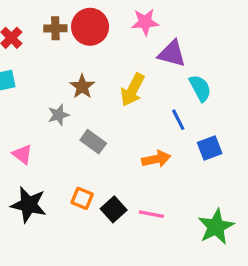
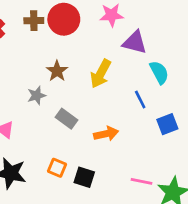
orange arrow: (156, 159) -> (106, 134), moved
black square: (114, 209) -> (84, 177), turned -30
pink line: (151, 214) -> (141, 181), moved

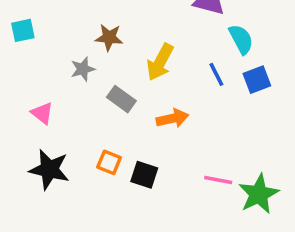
brown star: (57, 71) -> (109, 37), turned -30
yellow arrow: (101, 74) -> (160, 62), moved
blue square: (167, 124) -> (257, 80), moved

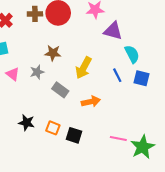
blue square: (257, 80) -> (142, 78), turned 35
pink triangle: (42, 113) -> (13, 74), moved
black star: (49, 169) -> (27, 123), moved, size x0.7

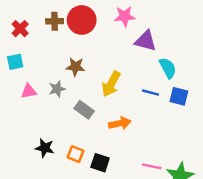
pink triangle: (13, 74) -> (29, 91), turned -48
blue line: (117, 75) -> (151, 93), turned -48

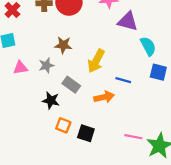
blue line: (151, 93) -> (123, 80), moved
black star: (45, 148) -> (51, 100), moved

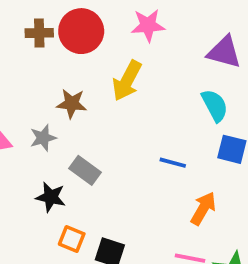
purple triangle: (128, 21) -> (224, 52), moved
yellow arrow: (96, 61) -> (127, 81), moved
orange arrow: (104, 97) -> (203, 208), moved, turned -48

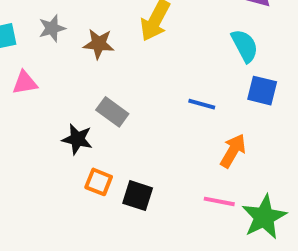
gray star: (43, 138) -> (52, 28), moved

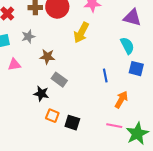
brown star: (99, 44) -> (47, 57), moved
blue line: (202, 104) -> (105, 76), turned 64

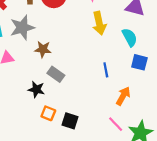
yellow arrow: (81, 33) -> (99, 23), moved, turned -40
gray star: (28, 37) -> (22, 28), size x1.6
pink line: (114, 126) -> (116, 124), turned 35

